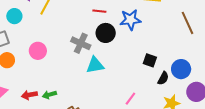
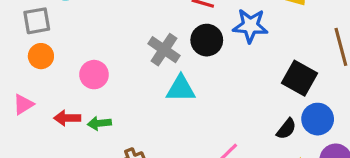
pink circle: (38, 51) -> (94, 75), moved
black square: (150, 60) -> (300, 78), moved, size x1.5

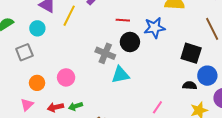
orange circle: (41, 56) -> (37, 83), moved
black semicircle: (286, 129) -> (190, 86), turned -112

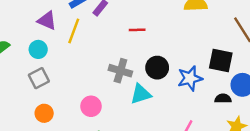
blue star: (154, 28) -> (190, 78), moved
black circle: (130, 42) -> (157, 68), moved
gray square: (24, 52) -> (39, 78), moved
pink circle: (66, 77) -> (91, 106), moved

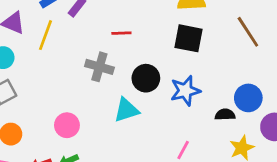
black square: (221, 60) -> (188, 38), moved
gray cross: (120, 71) -> (99, 67), moved

